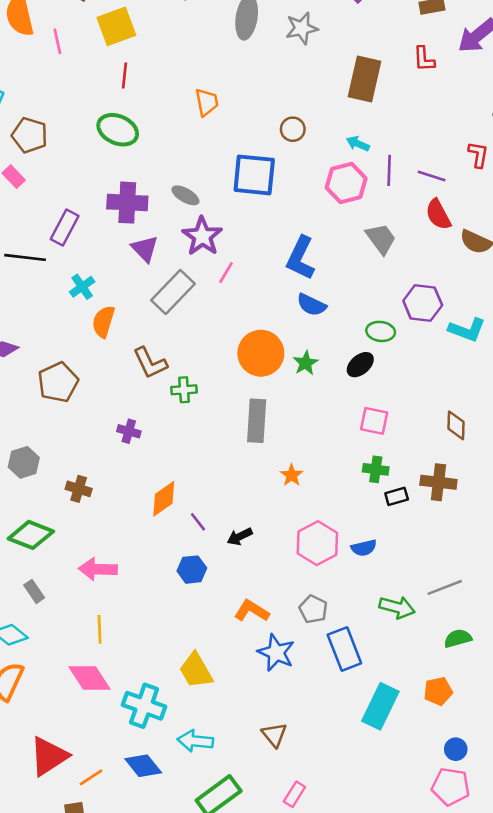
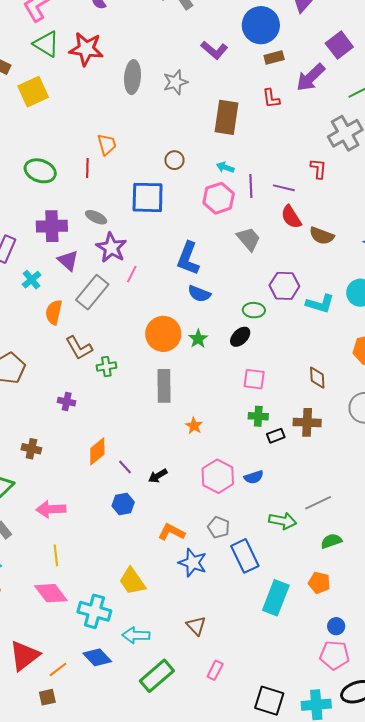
red line: (124, 76) -> (87, 168), moved
cyan cross: (82, 287) -> (32, 280), moved
orange semicircle: (103, 322) -> (54, 312), moved
orange pentagon: (438, 691) -> (319, 583), turned 30

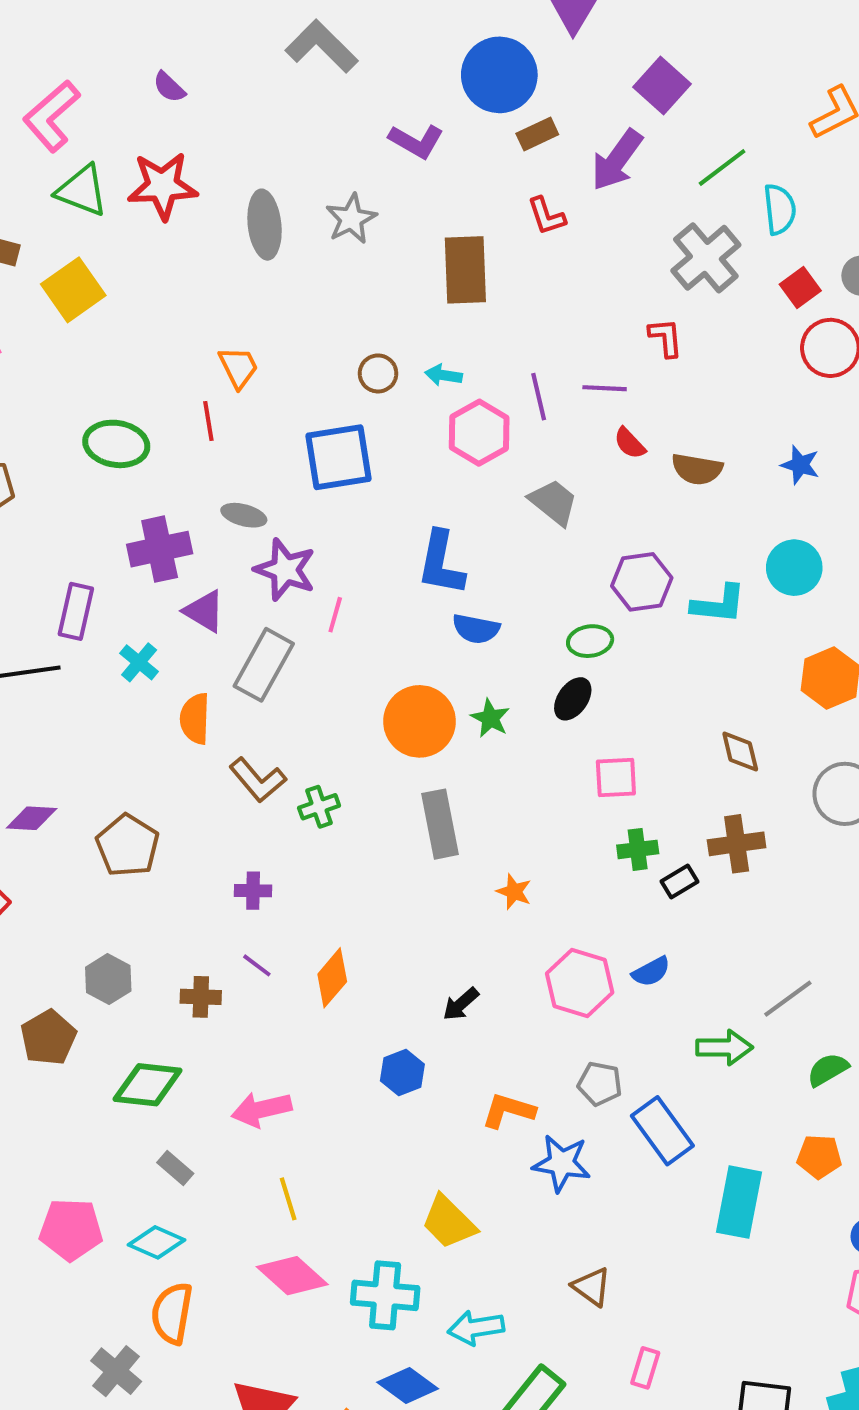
cyan arrow: (225, 167) -> (444, 375), moved
red semicircle: (291, 217) -> (630, 443), size x0.7
purple line: (125, 467) -> (257, 965), moved

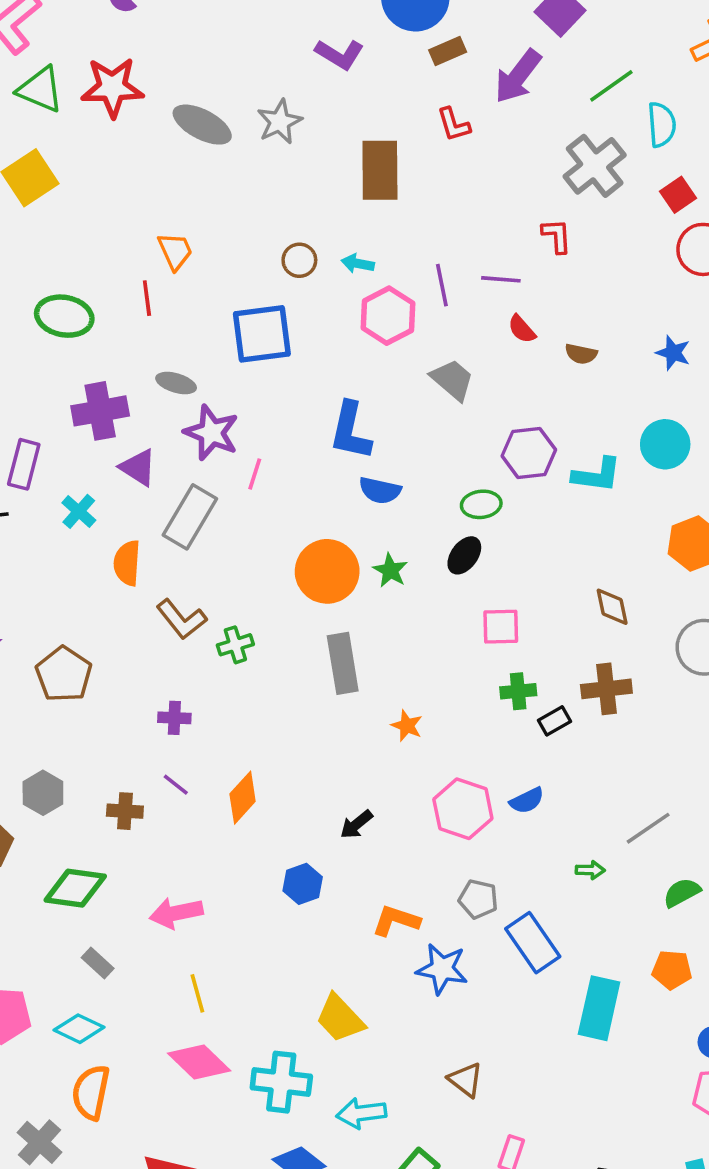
gray ellipse: (265, 225) -> (202, 125), turned -58
brown semicircle: (697, 469) -> (581, 354), size x0.7
green arrow: (724, 1047) -> (590, 870), size x0.6

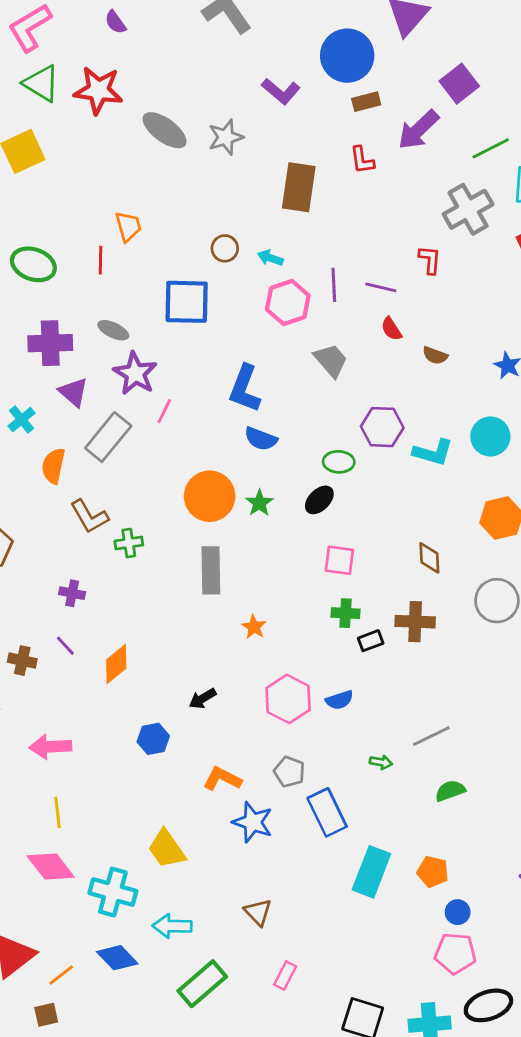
orange pentagon: (672, 970) -> (433, 872), moved

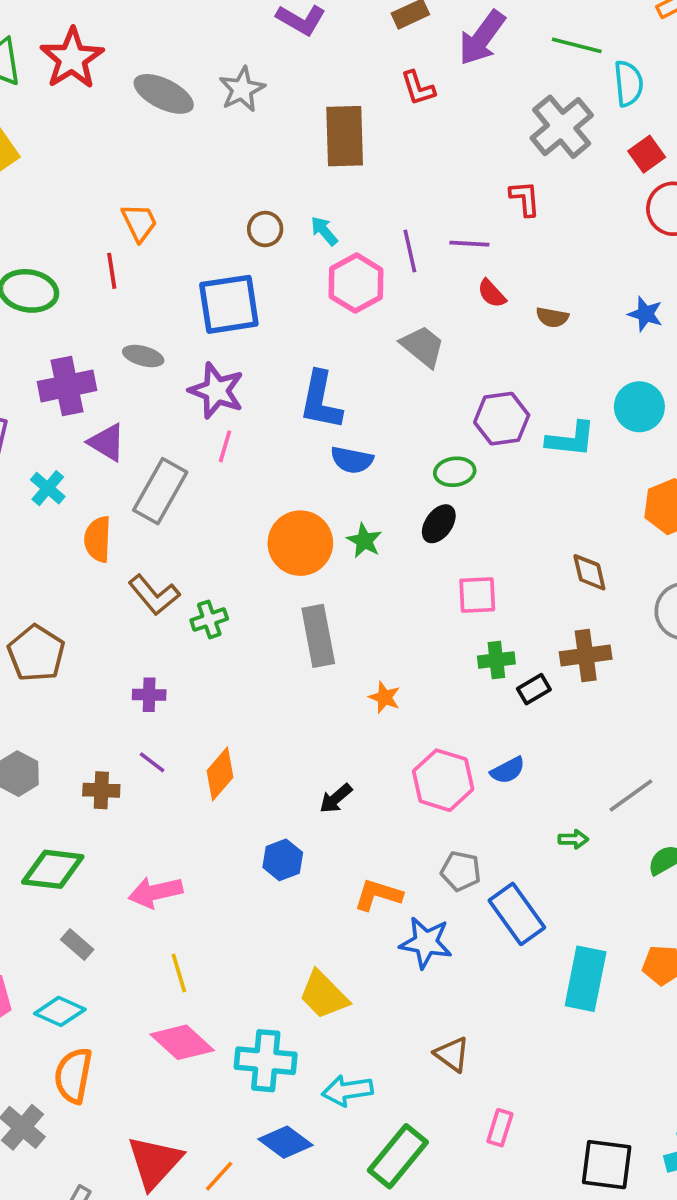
red star: (98, 90) -> (72, 58), turned -30
green line: (491, 148) -> (577, 45), turned 51
cyan arrow: (270, 258) -> (324, 231), turned 40
purple star: (135, 373) -> (216, 391), moved

